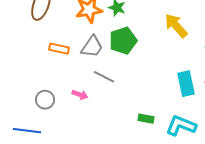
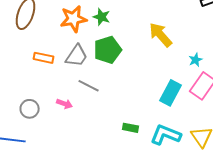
cyan rectangle: (186, 84) -> (171, 93), turned 40

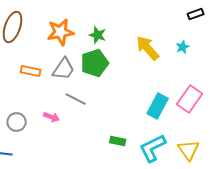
green star: (102, 17) -> (98, 35), moved
cyan star: (196, 60) -> (183, 47), moved
cyan L-shape: (166, 135) -> (153, 148), turned -48

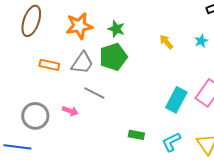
yellow arrow: (148, 48) -> (166, 42), size x0.6
gray circle: (17, 122) -> (35, 116), size x1.4
cyan L-shape: (153, 148) -> (171, 142), size x0.7

